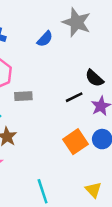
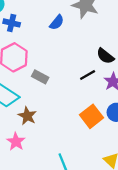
gray rectangle: (23, 96) -> (40, 77), turned 35

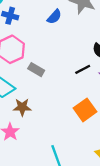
brown star: (27, 116) -> (22, 107), turned -30

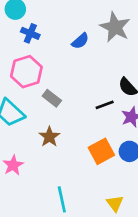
brown star: (22, 107) -> (49, 137), moved, turned 30

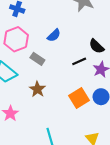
blue semicircle: (80, 41) -> (54, 35), moved

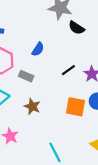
black semicircle: (96, 46) -> (77, 28), moved
orange square: (79, 98) -> (76, 107), turned -36

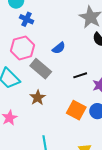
gray rectangle: (26, 76) -> (41, 69), size x1.5

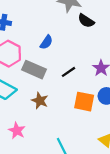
black line: (80, 75) -> (69, 72), moved

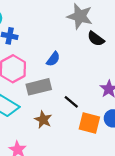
gray rectangle: (34, 70) -> (39, 87), turned -40
black line: (69, 72) -> (71, 102), moved, turned 72

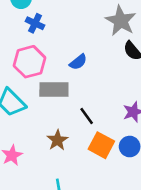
brown star: (43, 120) -> (57, 140), moved

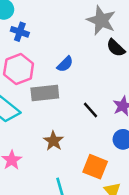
black line: (87, 116) -> (91, 110), moved
orange square: (101, 145) -> (95, 167), moved

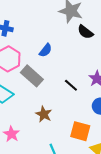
gray rectangle: (45, 93) -> (32, 76), turned 55

